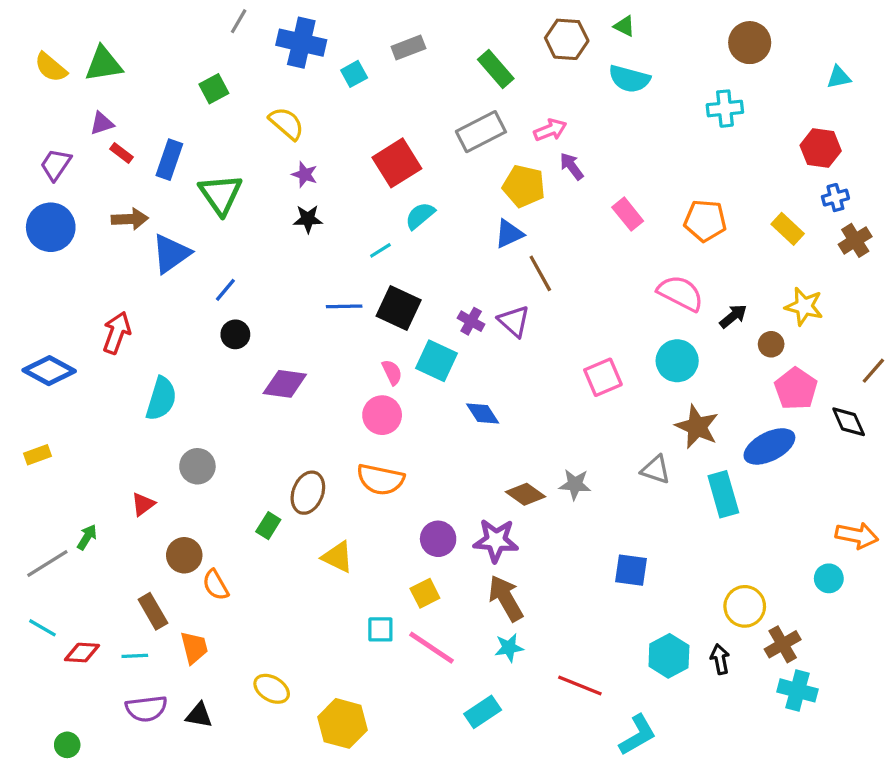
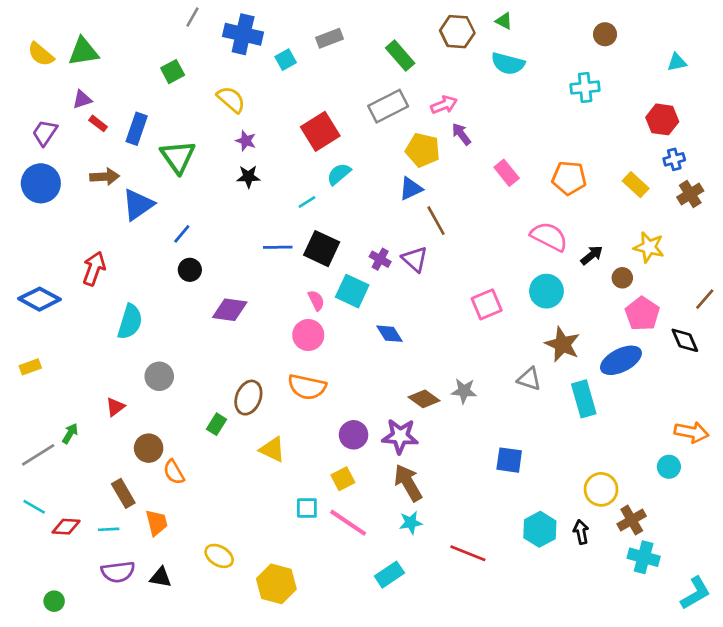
brown circle: (750, 43) -> (605, 34), size x0.7
cyan L-shape: (638, 735) -> (696, 593), moved

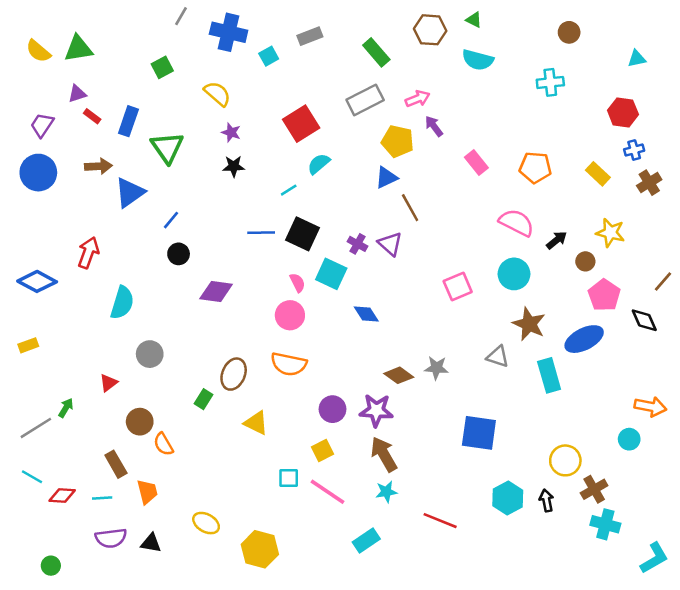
blue square: (509, 460) -> (479, 433), size x1.4

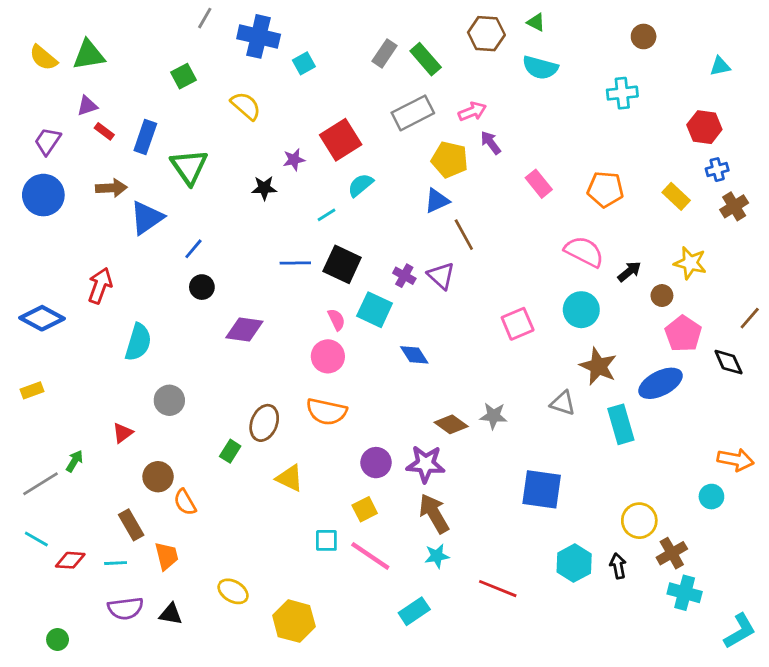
gray rectangle: (310, 36) -> (384, 53), moved, turned -35
purple star: (231, 132) -> (294, 160), moved, turned -30

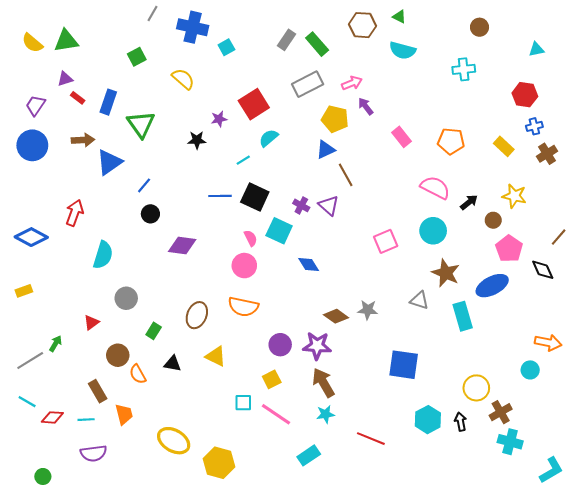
green rectangle: (230, 451) -> (154, 331), moved
yellow ellipse: (233, 591) -> (174, 441), size x1.4
black triangle: (171, 614) -> (173, 364), moved

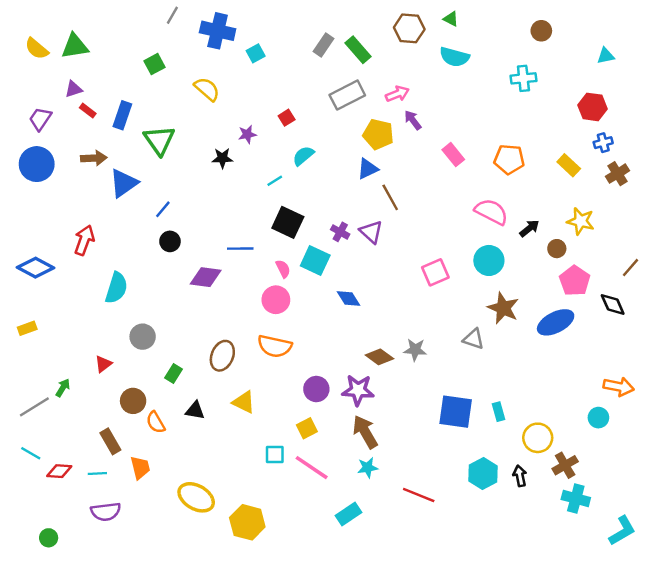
red square: (254, 104) -> (287, 118), size x0.5
blue line: (220, 196) -> (240, 249), moved
cyan rectangle: (463, 316) -> (498, 412), moved, size x0.6

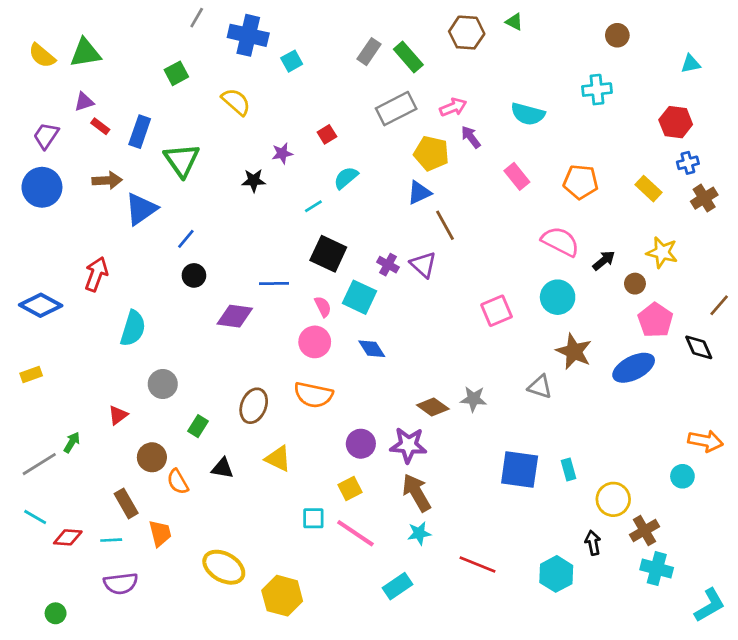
cyan semicircle: (454, 57) -> (528, 114), moved
blue diamond: (348, 299) -> (372, 349), moved
cyan hexagon: (483, 474) -> (556, 574), moved

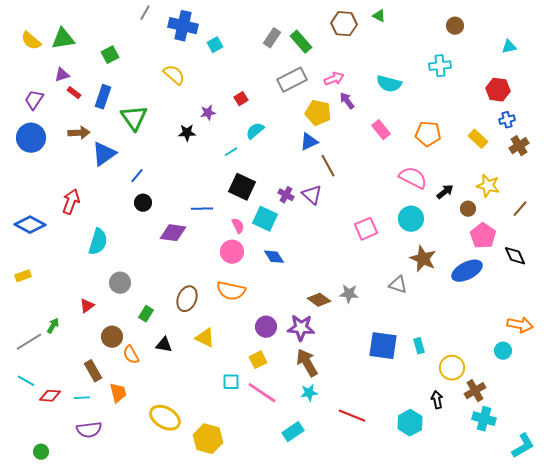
green square: (176, 73) -> (110, 55), moved
brown line: (719, 305) -> (520, 209), moved

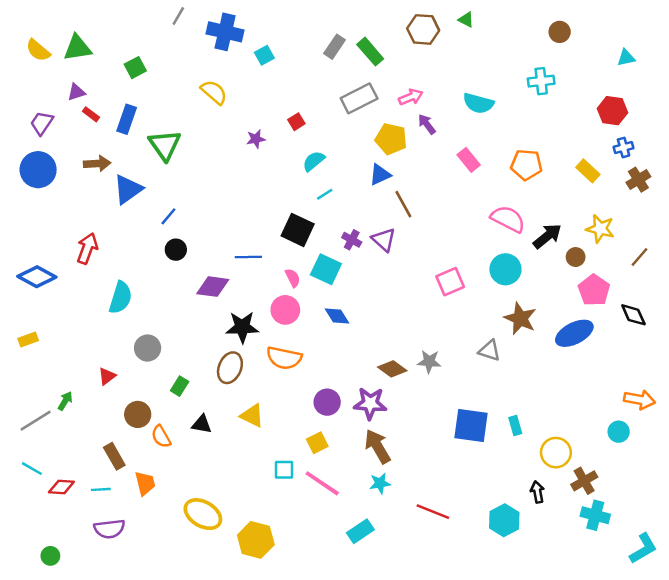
black star: (187, 133) -> (242, 327), moved, size x1.5
cyan line: (231, 152) -> (325, 194), moved
black arrow: (445, 192) -> (547, 236), size x1.4

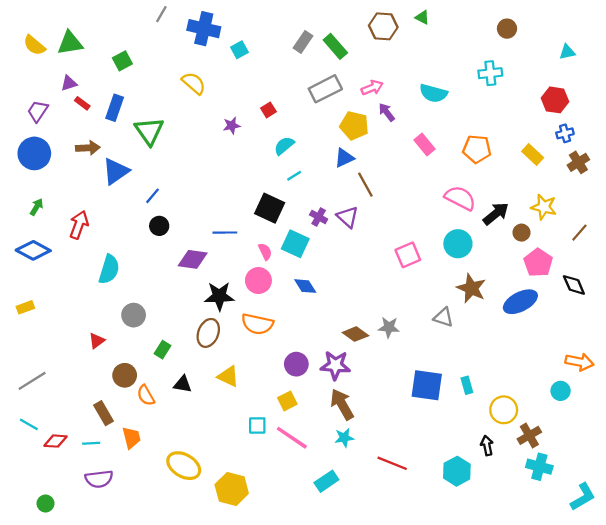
green arrow: (65, 401) -> (37, 207), moved

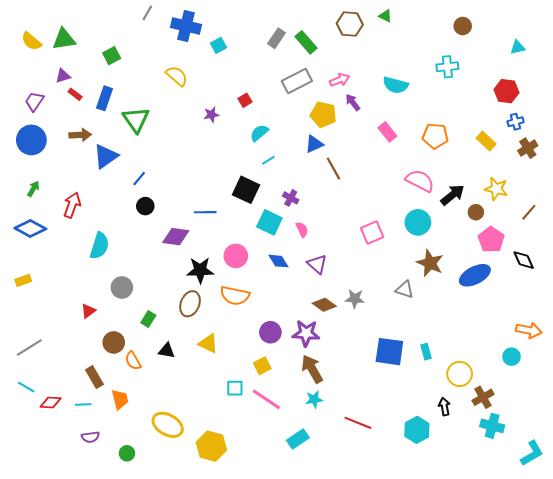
purple triangle: (348, 217) -> (317, 264), moved
pink semicircle: (265, 252) -> (302, 229), moved
purple semicircle: (99, 479) -> (90, 437), size x0.7
green circle: (45, 503) -> (127, 453), moved

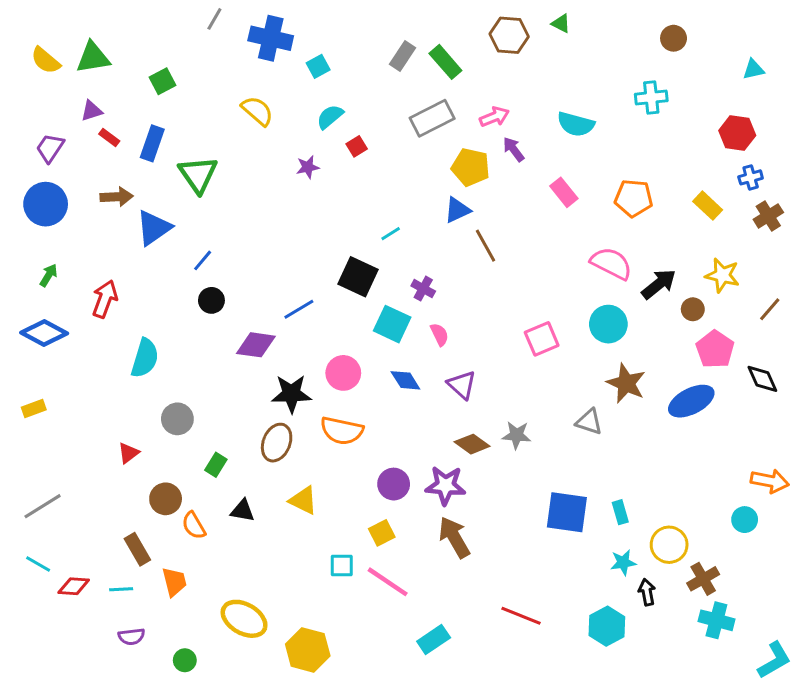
cyan semicircle: (259, 133) -> (330, 117), moved
blue line: (205, 212) -> (299, 309), turned -30
cyan star: (314, 399) -> (623, 563), moved

